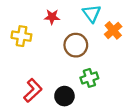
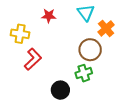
brown circle: (76, 45) -> (90, 50), moved
red L-shape: (33, 90) -> (33, 59), moved

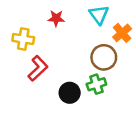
black circle: (60, 90) -> (70, 93), moved

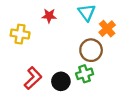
red L-shape: (38, 68) -> (33, 78), moved

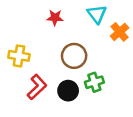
yellow cross: (20, 34) -> (19, 56), moved
brown circle: (91, 50) -> (74, 56), moved

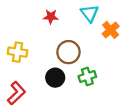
red L-shape: (37, 87) -> (16, 93), moved
black circle: (68, 91) -> (55, 78), moved

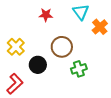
yellow cross: (18, 52) -> (16, 47), turned 36
black circle: (55, 78) -> (38, 65), moved

